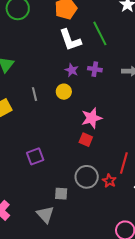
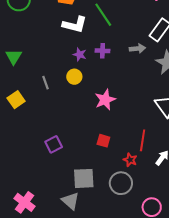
white L-shape: (70, 40) -> (75, 25), turned -50
red square: (86, 140) -> (103, 141), moved
gray circle: (87, 177) -> (121, 183), moved
gray square: (61, 194) -> (84, 178), size x1.6

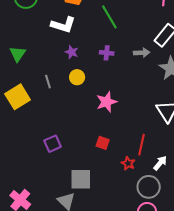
white L-shape: (75, 25) -> (63, 25), moved
purple star: (80, 54) -> (72, 52), moved
yellow square: (16, 100) -> (18, 97), size x1.4
gray circle: (121, 183) -> (149, 187), moved

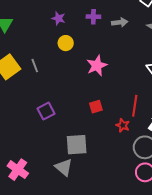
gray arrow: (142, 53) -> (120, 22), moved
gray line: (48, 82) -> (35, 66), moved
red square: (103, 143) -> (96, 107), turned -32

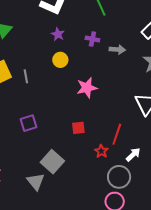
gray square: (77, 145) -> (52, 162), turned 35

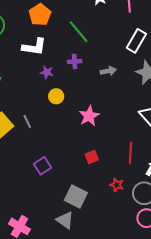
purple cross: (92, 39) -> (75, 61), moved
red star: (101, 151) -> (117, 185), moved

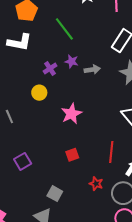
purple cross: (75, 61) -> (50, 68), moved, turned -32
purple star: (47, 72) -> (71, 61), moved
gray square: (76, 197) -> (55, 194), size x0.7

